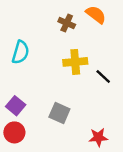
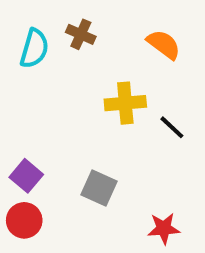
orange semicircle: (96, 15) -> (164, 44), moved
brown cross: (67, 23) -> (81, 34), moved
cyan semicircle: (20, 52) -> (34, 48), moved

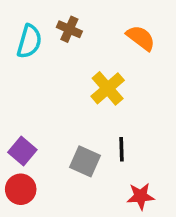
yellow cross: (125, 103) -> (108, 88), turned -36
black line: (172, 127) -> (122, 149), moved, turned 45

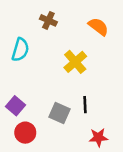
cyan semicircle: (29, 41) -> (20, 50), moved
red circle: (21, 189) -> (25, 133), moved

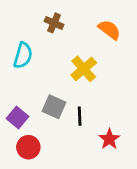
black line: (85, 105) -> (80, 116), moved
gray square: (59, 113) -> (54, 107), moved
red star: (98, 137) -> (109, 139), moved, turned -30

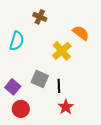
orange semicircle: (109, 30) -> (81, 33), moved
red star: (109, 139) -> (66, 107), moved

